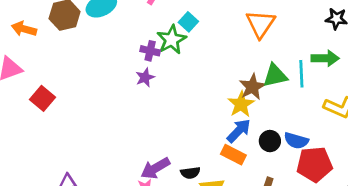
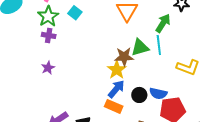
green star: (172, 40) -> (48, 16), moved
green arrow: (325, 58) -> (163, 23), moved, turned -54
purple star: (145, 77) -> (48, 68), moved
brown star: (252, 87) -> (124, 57), turned 30

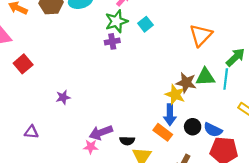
purple cross: (49, 35) -> (112, 41), turned -32
purple star: (48, 68) -> (63, 97), moved
yellow star: (117, 70) -> (175, 95), turned -30
blue arrow: (116, 89) -> (170, 115), turned 126

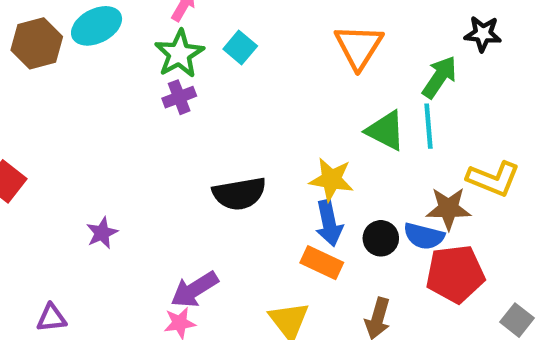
green triangle: (205, 77) -> (386, 131), turned 42
brown star: (186, 83) -> (448, 208), moved
black semicircle: (127, 141) -> (239, 194), moved, size x1.6

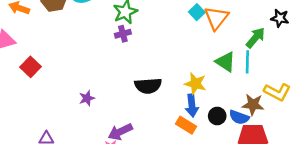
cyan square: (240, 48) -> (197, 12), moved
purple star: (102, 233) -> (87, 98), moved

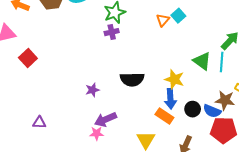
orange triangle: (216, 18) -> (163, 20), moved, size x0.6
purple star: (87, 98) -> (92, 90), moved

